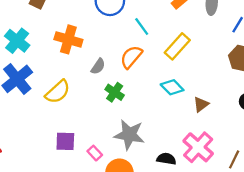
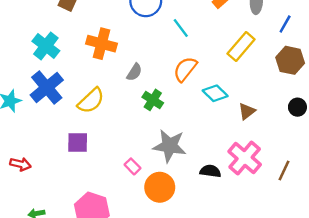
yellow rectangle: (177, 46) -> (241, 47), moved
orange semicircle: (131, 57) -> (185, 69), moved
purple square: (65, 141) -> (78, 143), moved

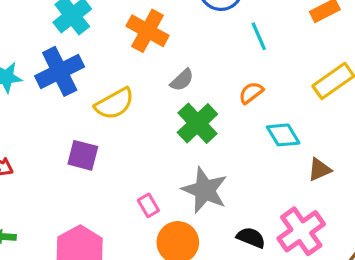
orange semicircle: (185, 69) -> (251, 93), size x0.7
green cross: (153, 100) -> (197, 123), size x1.4

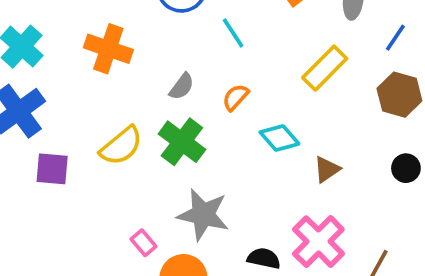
gray semicircle: (182, 80) -> (182, 86), moved
yellow semicircle: (115, 104) -> (121, 146), moved
purple square: (83, 155) -> (52, 169), moved

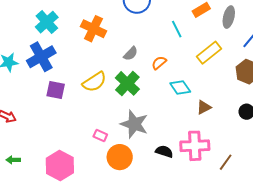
cyan line: (233, 33) -> (177, 29), moved
pink cross: (318, 242) -> (195, 146), turned 36
pink rectangle: (143, 243) -> (100, 136), turned -32

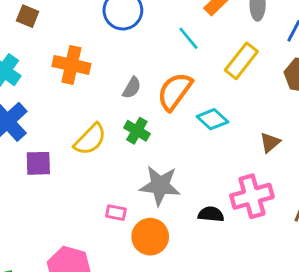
orange semicircle: (159, 63) -> (175, 91), size x1.8
green cross: (127, 83) -> (137, 131), size x0.7
brown triangle: (204, 107) -> (270, 142), moved

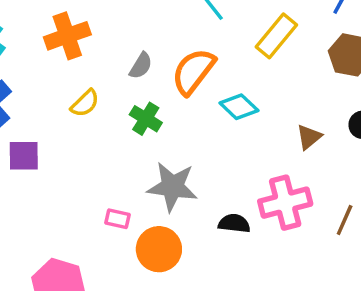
orange cross: (71, 65) -> (67, 36), turned -33
yellow semicircle: (90, 139) -> (85, 103), moved, size x0.7

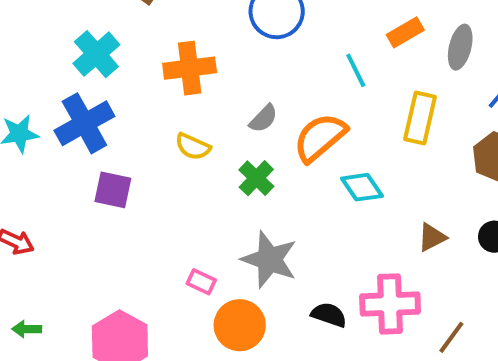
yellow rectangle: (276, 36) -> (420, 118), turned -39
yellow semicircle: (85, 103) -> (193, 147), turned 56

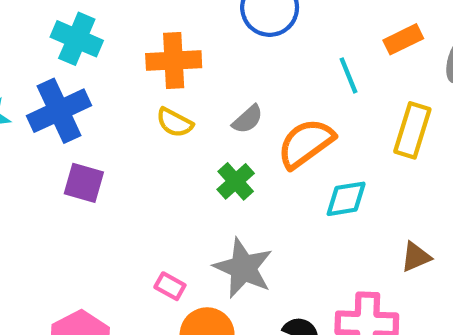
cyan cross: (96, 54) -> (77, 39), turned -30
yellow semicircle: (193, 147) -> (175, 123), moved
cyan diamond: (362, 187) -> (346, 199), turned -69

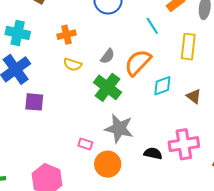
orange cross: (174, 61) -> (66, 35), size x0.7
green cross: (236, 181) -> (107, 87), size x1.5
brown triangle: (416, 257) -> (194, 96), moved, turned -49

